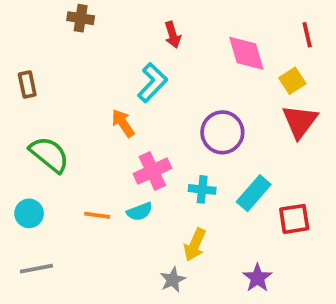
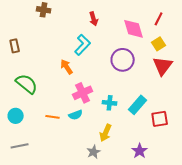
red line: (307, 35) -> (159, 19), moved, turned 40
purple circle: (222, 132) -> (123, 60), moved

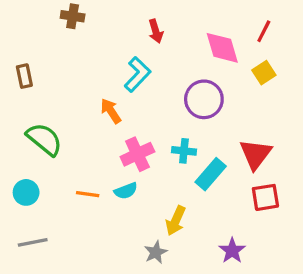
red triangle: (163, 66) -> (255, 154), moved
cyan cross: (110, 103) -> (184, 151), moved
cyan rectangle: (138, 105) -> (211, 174), moved

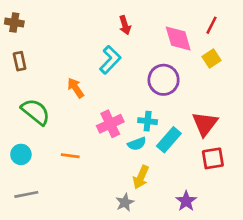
brown cross: (73, 16) -> (14, 23), moved
orange arrow: (111, 111) -> (76, 88), moved
cyan semicircle: (126, 191) -> (137, 144), moved

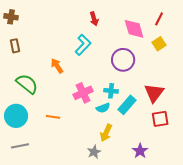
cyan circle: (21, 154) -> (16, 116), size x1.5

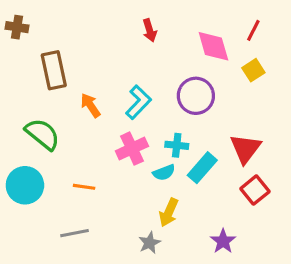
cyan L-shape: (83, 45) -> (138, 102), moved
brown rectangle: (15, 46) -> (54, 70), moved, size x1.6
red square: (160, 119) -> (255, 190), turned -30
gray line: (20, 146) -> (74, 233), moved

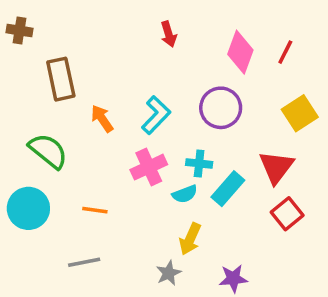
red line: (253, 30) -> (285, 52), moved
pink diamond: (213, 46) -> (240, 52), turned 36
yellow square: (253, 70) -> (300, 113), moved, size x1.4
purple star: (223, 241) -> (233, 278), moved, turned 30

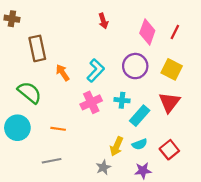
yellow square: (300, 113) -> (172, 69), moved, turned -30
cyan semicircle: (185, 194) -> (140, 144), moved
red square: (287, 214) -> (169, 150), moved

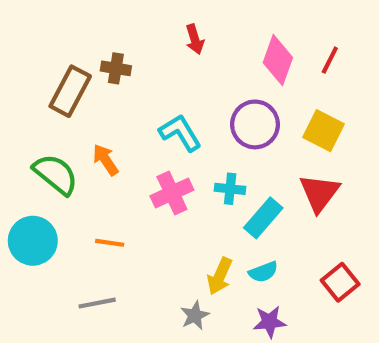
brown cross: (12, 19) -> (116, 68), moved
brown rectangle: (37, 48) -> (70, 91), turned 40
cyan L-shape: (96, 70) -> (180, 133), turned -75
orange arrow: (63, 73) -> (105, 160), moved
red square: (169, 150) -> (340, 282), moved

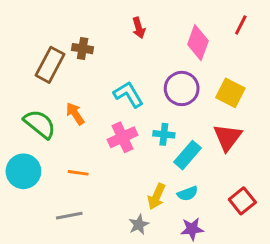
red line: (330, 60) -> (241, 25), moved

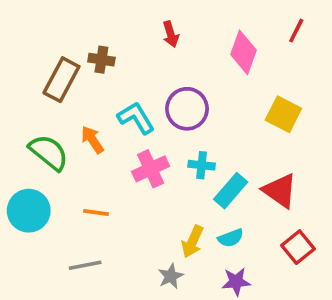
purple circle: (182, 88) -> (187, 109), moved
cyan L-shape: (128, 94) -> (136, 118), moved
red triangle: (227, 137) -> (280, 191), moved, turned -32

